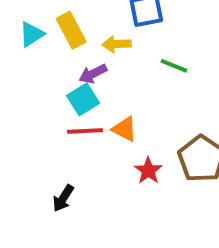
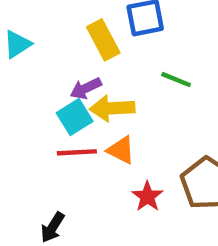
yellow rectangle: (71, 30) -> (103, 40), moved
yellow arrow: (117, 44) -> (112, 108), moved, size x1.4

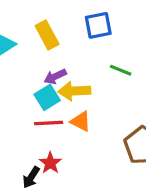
yellow rectangle: (103, 40) -> (47, 35), moved
red star: (147, 196) -> (50, 163), moved

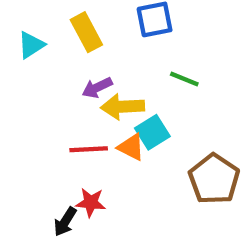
cyan square: (47, 97) -> (152, 132), moved
red star: (50, 163) -> (91, 202), turned -30

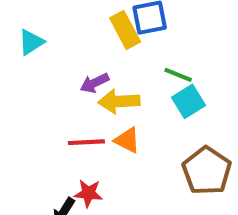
yellow rectangle: (86, 32) -> (125, 30), moved
cyan square: (152, 132) -> (188, 101), moved

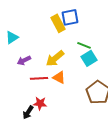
cyan triangle: (31, 42) -> (12, 37), moved
purple arrow: (94, 83) -> (24, 60), moved
yellow arrow: (119, 101) -> (55, 58), turned -36

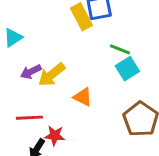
yellow arrow: (55, 58) -> (52, 75), moved
red line: (39, 78) -> (29, 118), moved

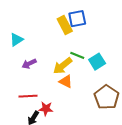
green line: (120, 49) -> (77, 55), moved
yellow arrow: (52, 75) -> (63, 66), moved

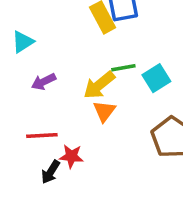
green line: (77, 55) -> (123, 68), turned -32
orange triangle: (66, 81) -> (104, 111), turned 40

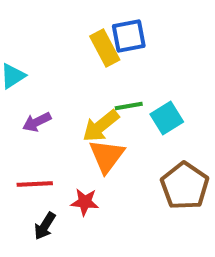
orange triangle: (104, 111) -> (107, 156), size x1.4
red star: (71, 156) -> (85, 202), moved

